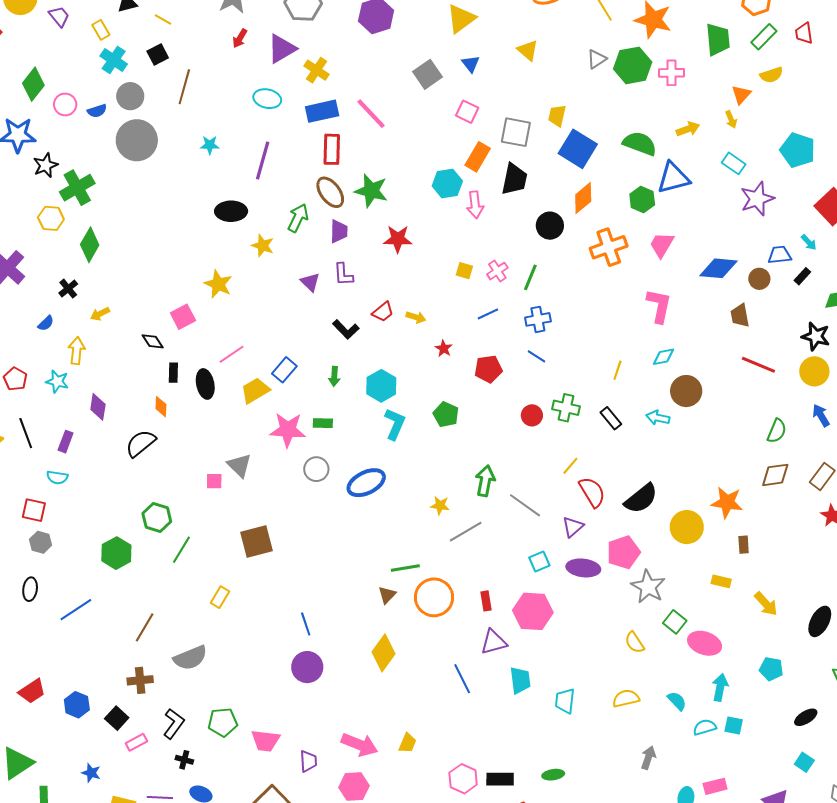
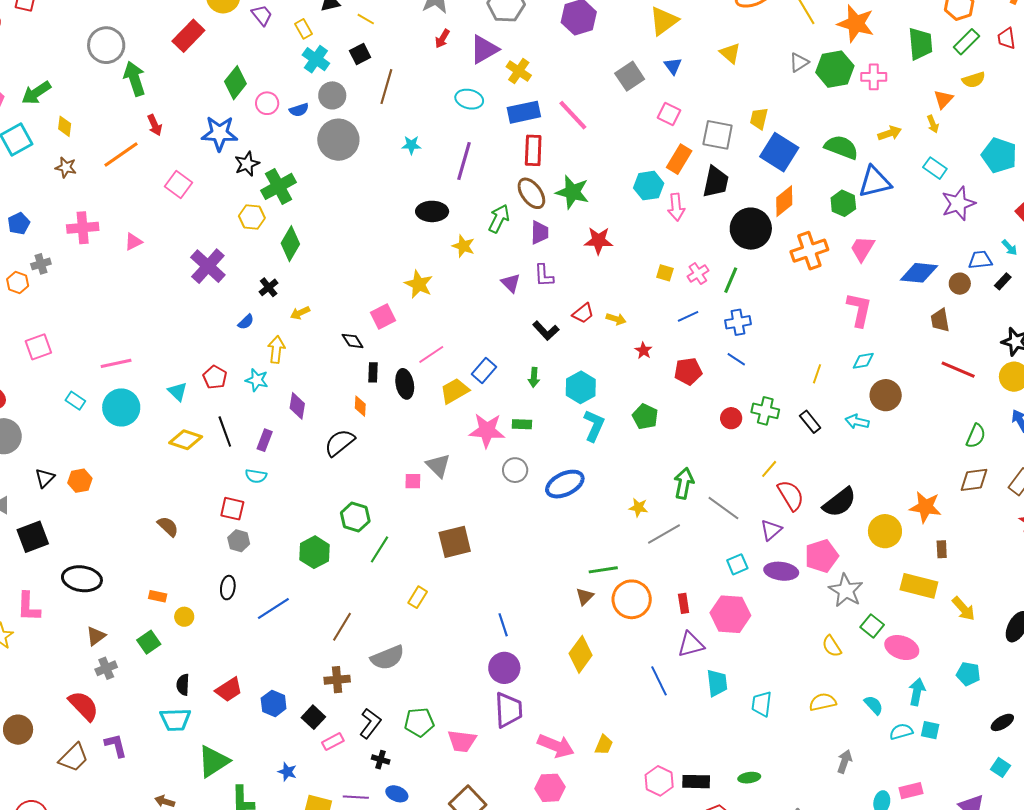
black circle: (550, 226) -> (751, 229), size x1.5
yellow rectangle: (721, 581) -> (919, 586), size x1.8
purple trapezoid: (308, 761) -> (508, 710), moved, size x1.6

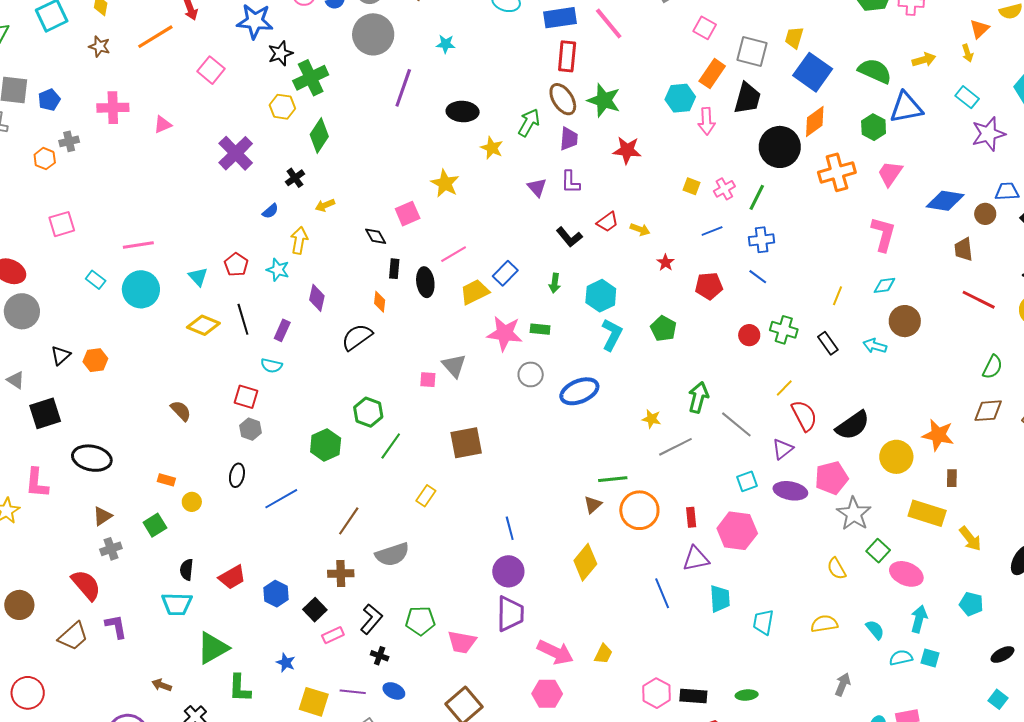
purple line: (464, 161) -> (403, 88), moved

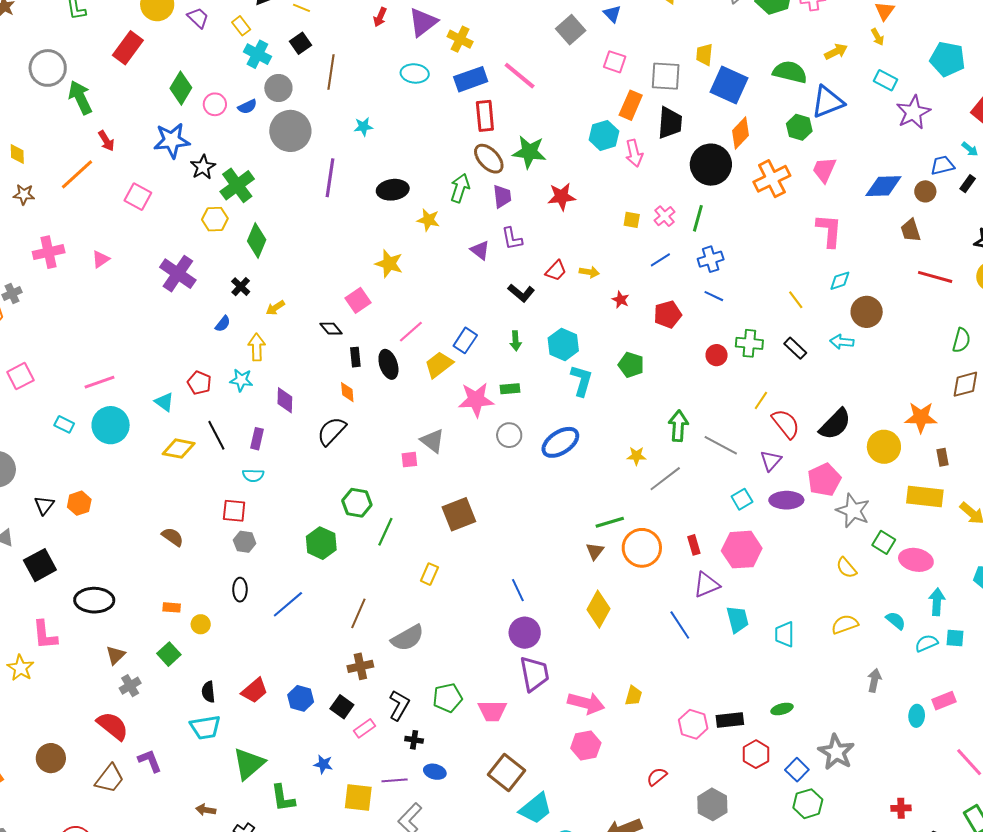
yellow line: (838, 296) -> (796, 300), turned -48

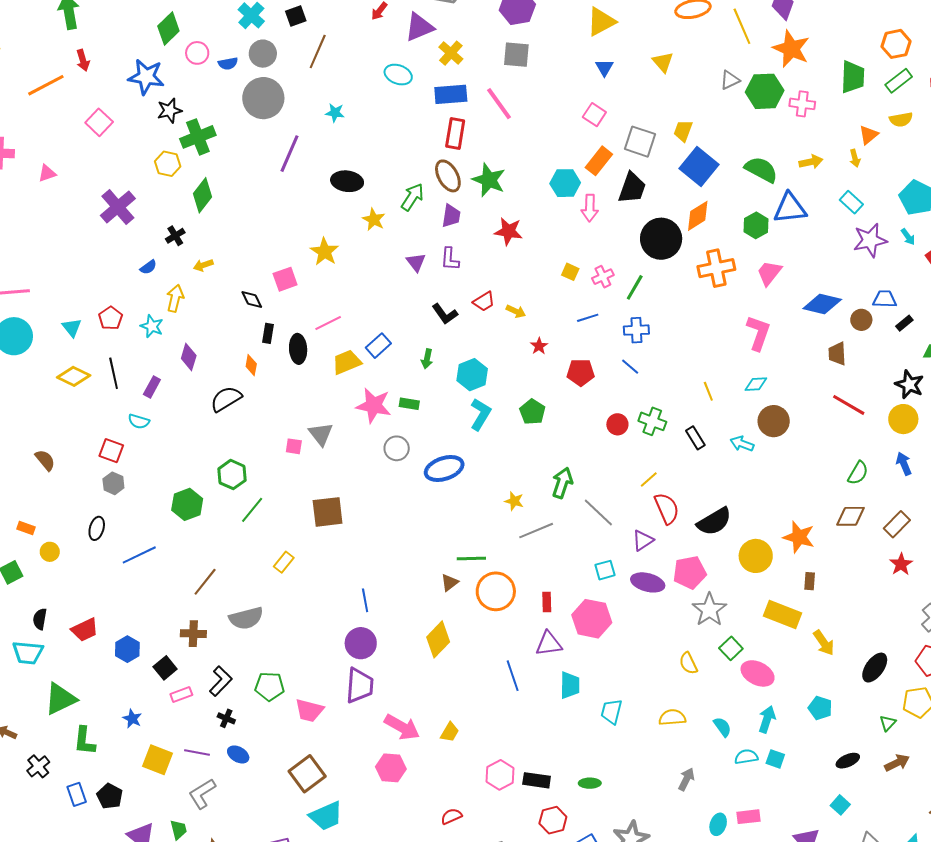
gray square: (571, 30) -> (516, 55), moved, turned 32
cyan arrow: (970, 149) -> (908, 237), moved

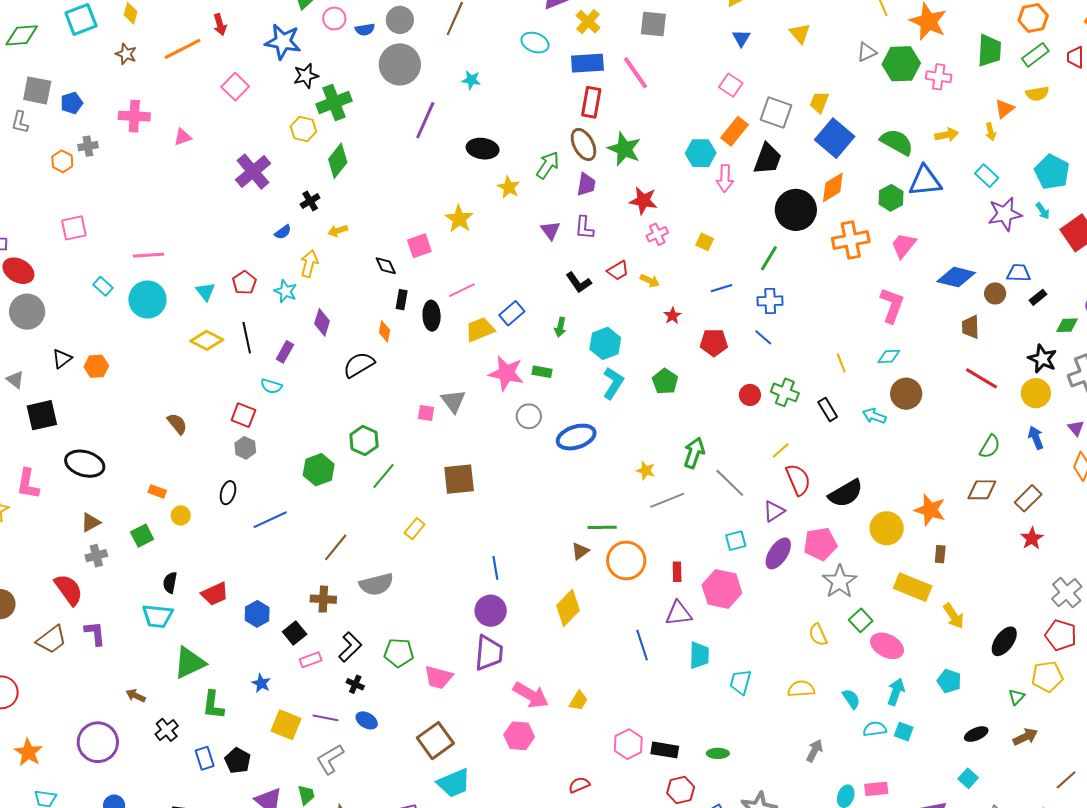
pink cross: (603, 277) -> (657, 234), moved
purple ellipse: (648, 582) -> (778, 553), turned -72

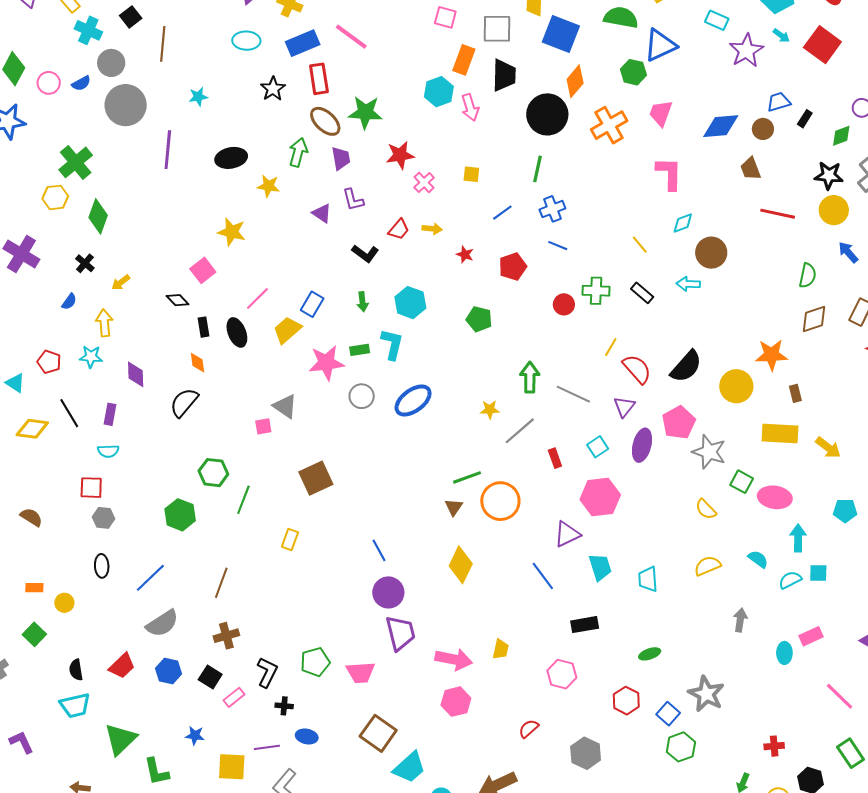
black star: (306, 76) -> (273, 89), moved
cyan L-shape: (613, 383) -> (392, 344), moved
red rectangle: (677, 572) -> (555, 458), moved
gray semicircle: (376, 584) -> (162, 623), moved
black rectangle: (665, 750) -> (585, 625), moved

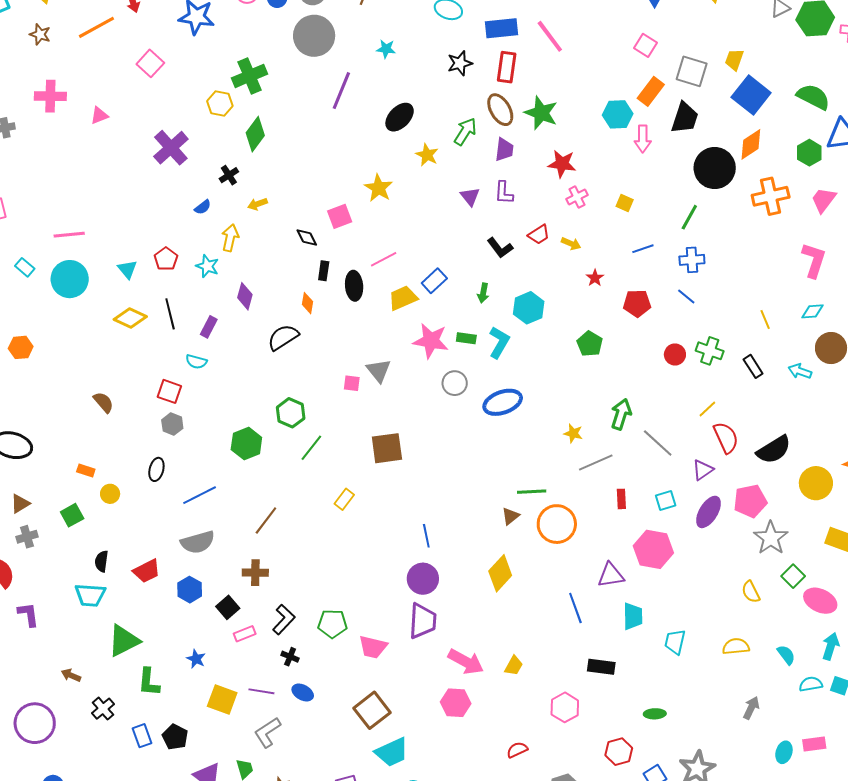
black ellipse: (231, 158) -> (400, 117), turned -52

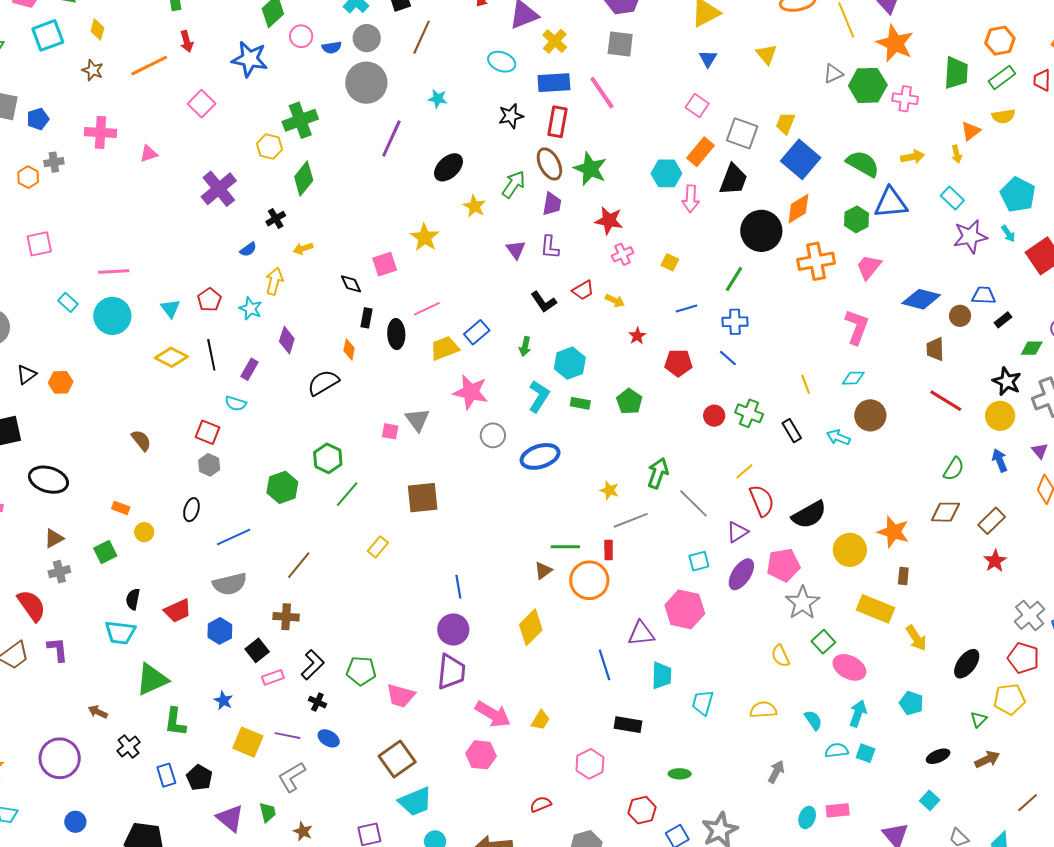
green rectangle: (466, 338) -> (580, 403), moved
red rectangle: (621, 499) -> (609, 550), moved

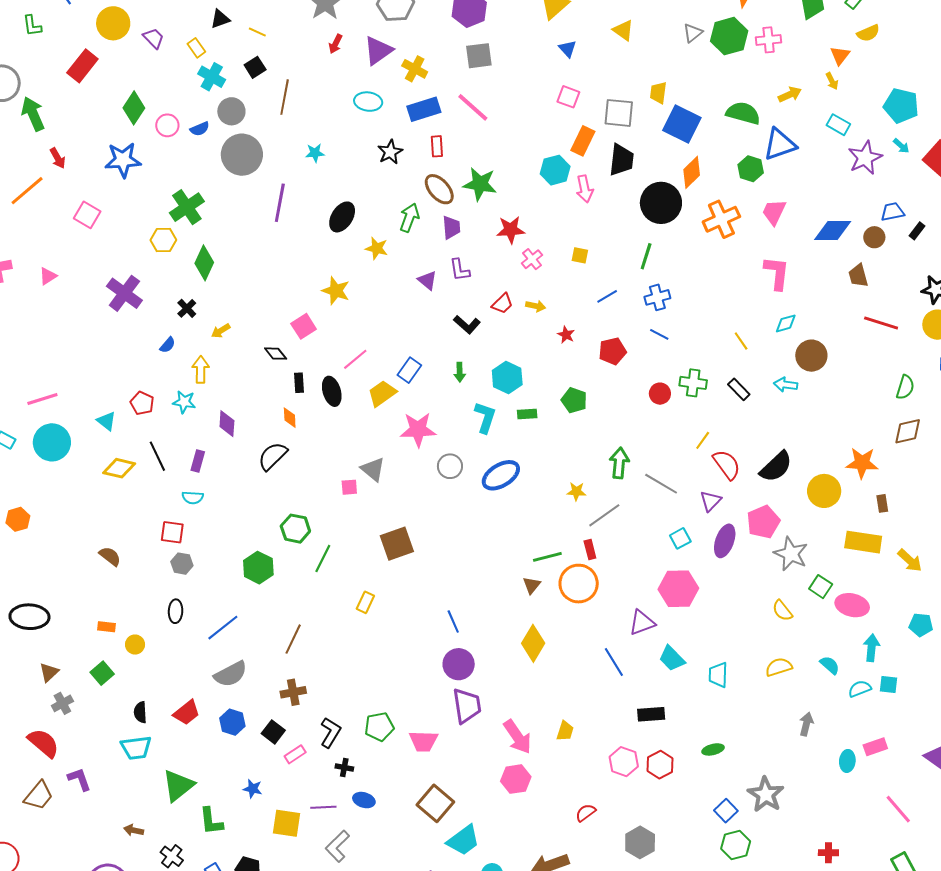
red rectangle: (558, 122) -> (437, 146), size x0.7
cyan trapezoid: (662, 675) -> (672, 658), turned 148
pink arrow: (493, 714) -> (517, 737), turned 39
red hexagon: (642, 810) -> (660, 765), moved

